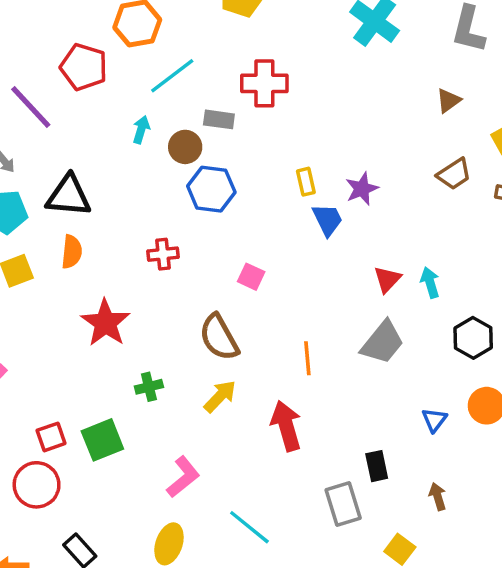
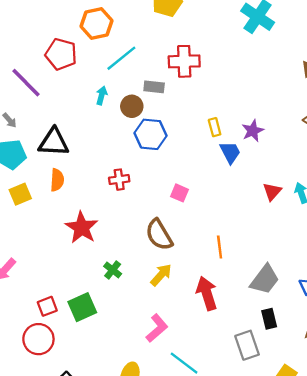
gray trapezoid: (382, 342) -> (265, 280), moved
green cross: (149, 387) -> (113, 270), turned -36
pink L-shape: (183, 477) -> (157, 328), moved

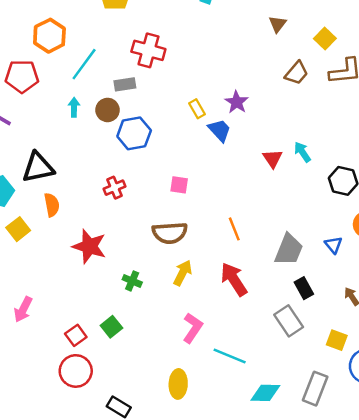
red cross: (184, 61) -> (148, 50), turned 32
brown semicircle: (159, 235) -> (170, 233), turned -48
green square: (82, 307) -> (111, 327), size x0.7

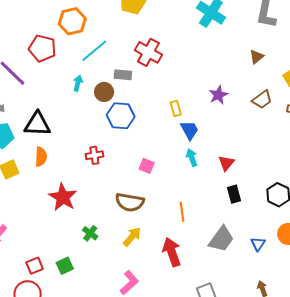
purple star: (237, 102) -> (218, 95), moved
cyan arrow: (302, 152) -> (192, 157), moved
black rectangle: (304, 288) -> (234, 194), moved

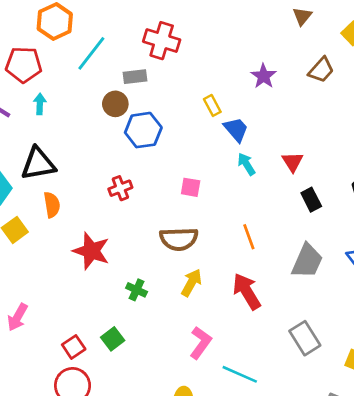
cyan arrow: (78, 83) -> (40, 104), moved

